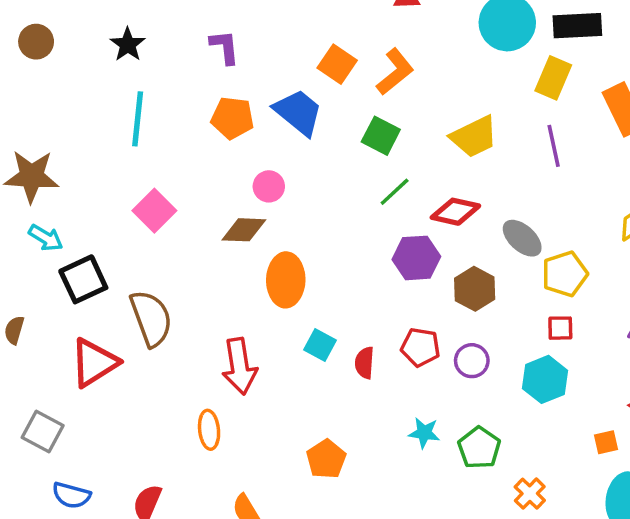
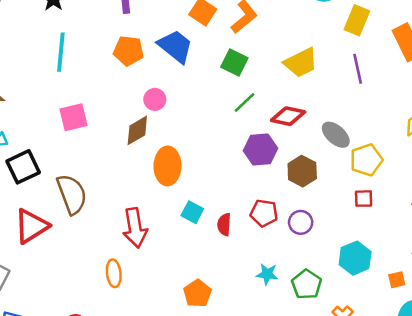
pink square: (154, 211) -> (73, 117), turned 32
brown diamond: (244, 230) -> (137, 130), turned -32
cyan hexagon: (545, 379) -> (355, 258), moved

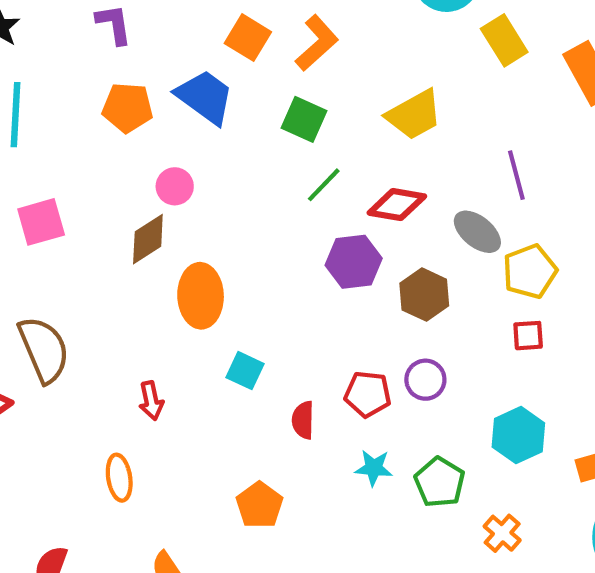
yellow rectangle: (357, 20) -> (504, 40), turned -52
purple line: (358, 69) -> (516, 175), moved
red pentagon: (264, 213) -> (368, 394), moved
red semicircle: (224, 224) -> (303, 420), moved
red arrow: (135, 228) -> (151, 401), size x0.6

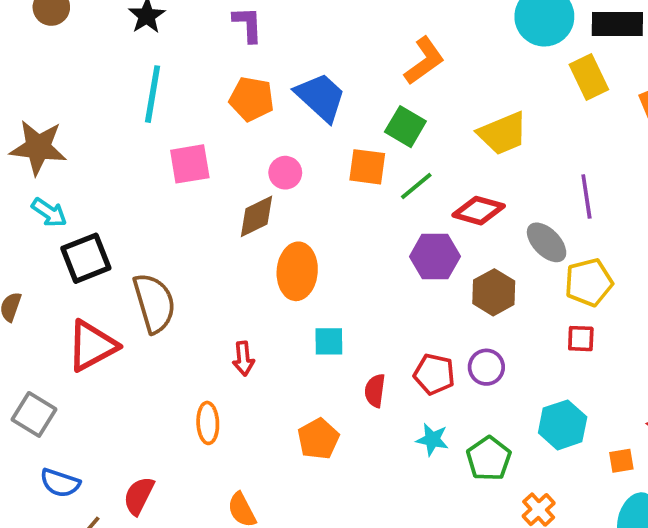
orange square: (248, 38) -> (367, 167), moved, turned -30
pink square: (41, 222) -> (190, 164), moved
cyan square: (245, 371) -> (329, 341), turned -32
orange pentagon: (259, 505) -> (318, 439), moved

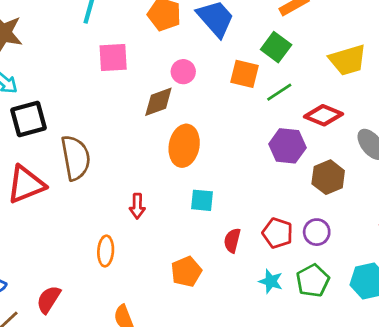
green pentagon: (489, 459) -> (313, 281), moved

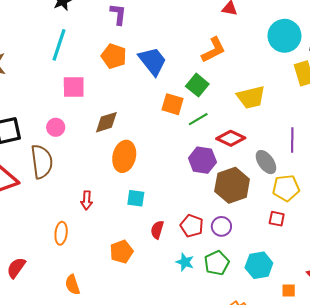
pink circle: (183, 72) -> (56, 127), moved
brown hexagon: (328, 177) -> (232, 185), size x1.4

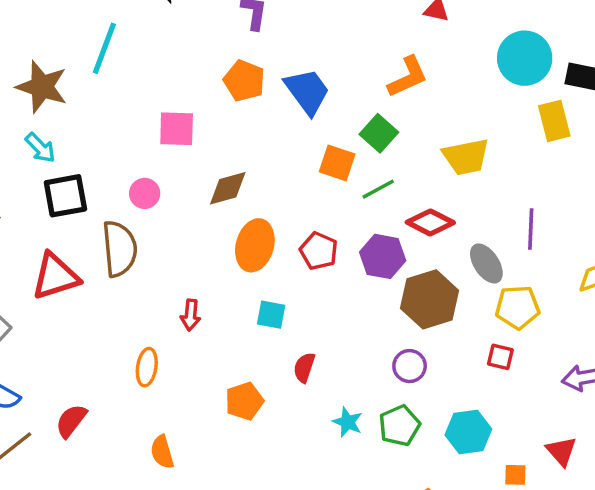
cyan line: (59, 45) -> (104, 48), moved
red pentagon: (192, 226) -> (319, 251), moved

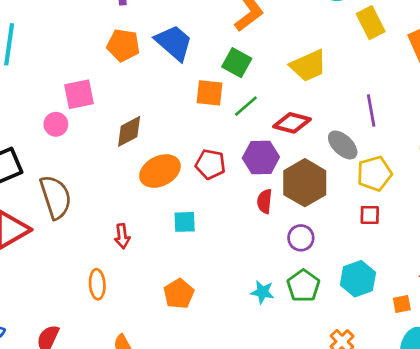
pink circle: (145, 193) -> (56, 124), moved
orange ellipse: (255, 245) -> (160, 171), turned 60
red semicircle: (304, 367) -> (265, 201), moved

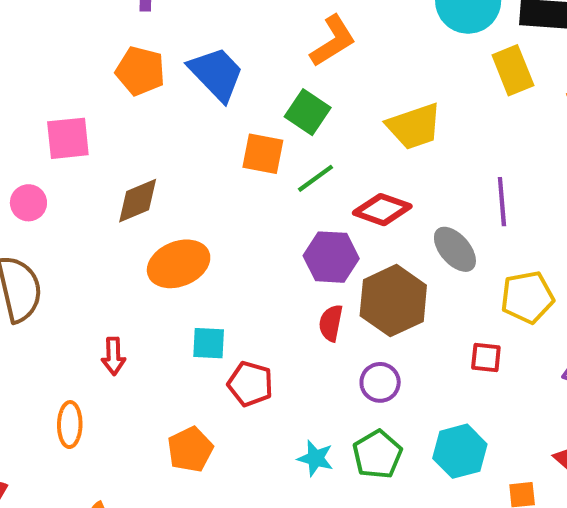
pink circle: (56, 124) -> (28, 203), moved
red pentagon: (210, 164) -> (250, 384), moved
yellow pentagon: (374, 174) -> (527, 297), moved

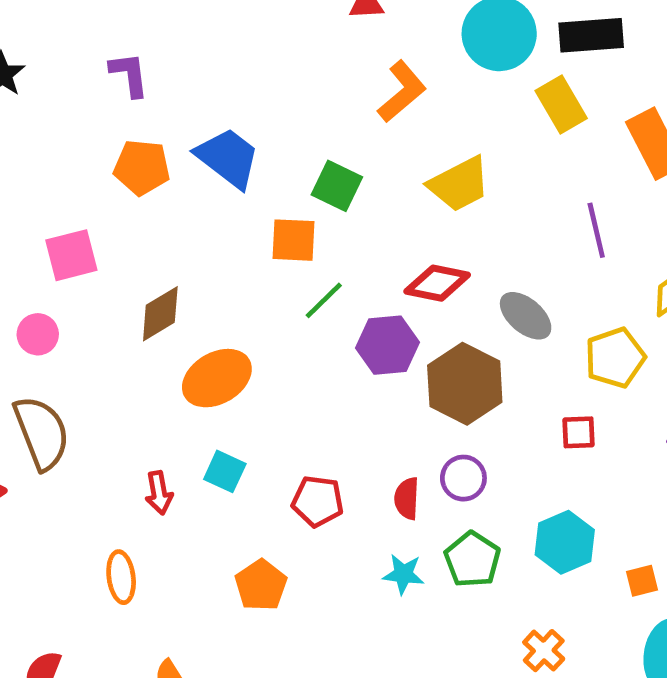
orange L-shape: (333, 41) -> (402, 92), moved
green line: (315, 178) -> (324, 300), moved
purple line: (502, 202) -> (596, 230), moved
red semicircle: (331, 323) -> (407, 498), moved
cyan square: (209, 343) -> (225, 471), moved, turned 30

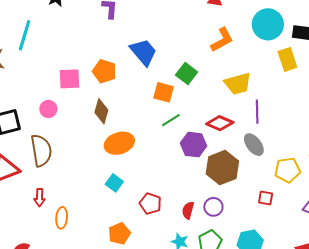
orange pentagon: (142, 167) -> (104, 71), moved
purple line: (596, 230) -> (257, 112), moved
brown diamond: (160, 314) -> (101, 111), turned -55
red arrow: (159, 493) -> (40, 198), moved

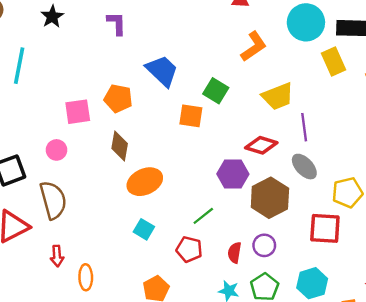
green line: (171, 120) -> (203, 216), moved
red square: (266, 198) -> (325, 228), size x1.8

